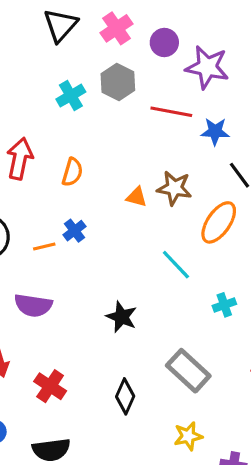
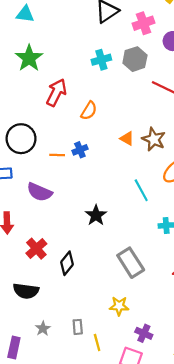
black diamond: (125, 396) -> (67, 263), moved

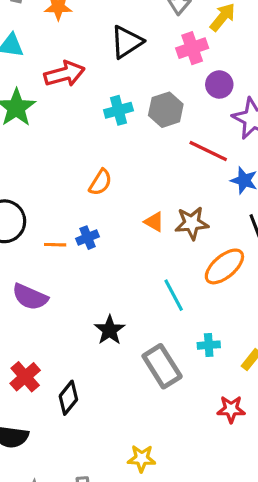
pink cross: (143, 23) -> (192, 48), moved
red arrow: (56, 92) -> (64, 74), moved, turned 48
brown star: (154, 139) -> (192, 223), turned -30
gray rectangle: (131, 263) -> (162, 366), moved

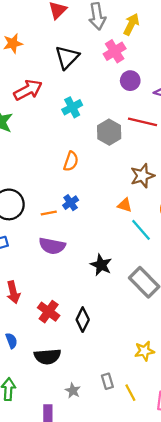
purple circle: (219, 84) -> (130, 81), moved
gray hexagon: (166, 110) -> (109, 132), moved
orange triangle: (154, 222) -> (125, 205), moved
purple semicircle: (30, 297) -> (52, 246), moved

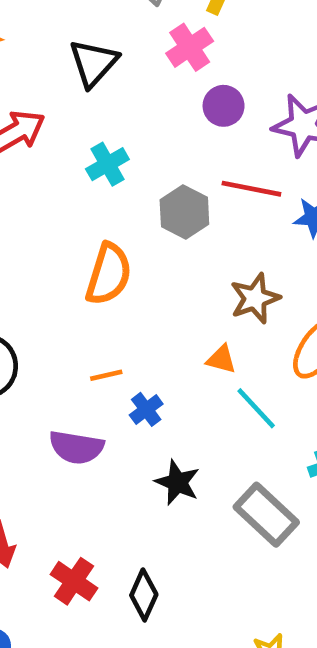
orange semicircle: (71, 161) -> (109, 274), size x1.5
blue cross: (71, 203) -> (146, 409), moved
orange line: (49, 213) -> (106, 375), moved

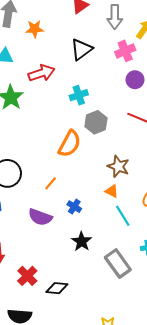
gray hexagon: (184, 212) -> (96, 122), moved
brown star: (255, 298) -> (118, 166), moved, turned 30
orange line: (106, 375) -> (51, 183), moved, turned -48
blue cross: (146, 409) -> (74, 207), turned -32
black diamond: (144, 595) -> (57, 288), turned 60

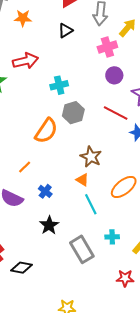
black triangle: (81, 49) -> (65, 31), moved, size x0.7

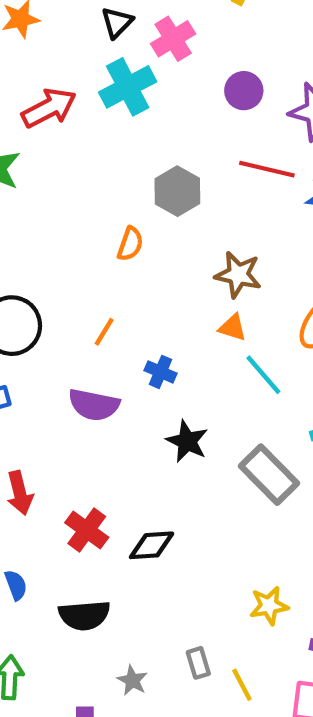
pink cross: (107, 47) -> (173, 39), moved
cyan cross: (59, 85) -> (128, 87), moved, size x1.4
orange semicircle: (46, 131) -> (130, 244), size x0.6

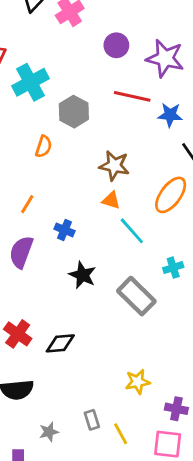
cyan cross: (128, 87) -> (31, 82), moved
purple semicircle: (94, 405) -> (21, 252), turned 100
gray star: (132, 680) -> (49, 432), turned 30

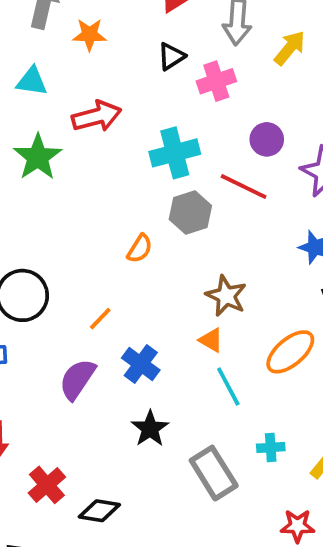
cyan cross: (31, 82) -> (175, 153), moved
red line: (132, 96) -> (244, 186), moved
blue cross: (64, 230) -> (141, 364), size x1.4

